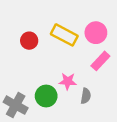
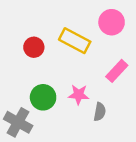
pink circle: (96, 33) -> (112, 22), moved
green circle: (46, 96) -> (43, 97), moved

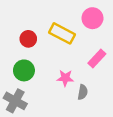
green circle: (43, 97) -> (24, 70), moved

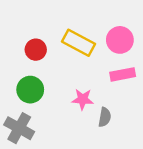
pink circle: (92, 18) -> (120, 40), moved
pink rectangle: (97, 58) -> (123, 74), turned 36

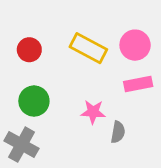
red circle: (36, 50) -> (29, 50), moved

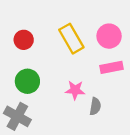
yellow rectangle: (88, 48) -> (71, 39), turned 32

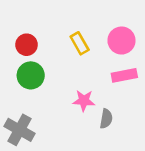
yellow rectangle: (71, 39) -> (80, 43), size x0.7
green circle: (27, 81) -> (31, 75), moved

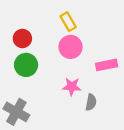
pink circle: (121, 41) -> (71, 47), moved
yellow rectangle: (80, 43) -> (68, 22), moved

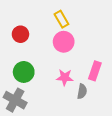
green circle: (26, 65) -> (24, 72), moved
pink rectangle: (107, 65) -> (95, 71), moved, turned -60

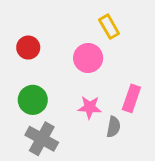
yellow rectangle: (61, 19) -> (109, 27), moved
gray cross: (15, 100) -> (42, 139), moved

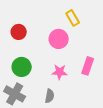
gray semicircle: (114, 127) -> (50, 96), moved
gray cross: (42, 139) -> (15, 94), moved

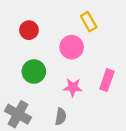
red circle: (19, 32) -> (29, 30), moved
green circle: (22, 67) -> (34, 72), moved

